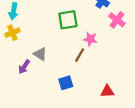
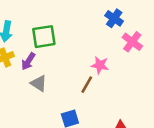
green square: (68, 20) -> (44, 37), moved
purple arrow: (24, 67) -> (28, 61), moved

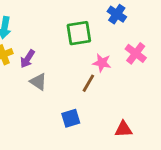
green square: (44, 37) -> (79, 33), moved
pink cross: (132, 42) -> (136, 53), moved

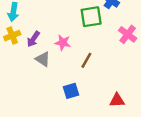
green square: (79, 33) -> (91, 17), moved
pink star: (102, 63) -> (63, 43), moved

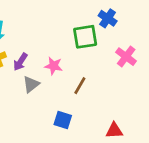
gray triangle: (43, 59) -> (31, 84), turned 49
blue square: (71, 91) -> (63, 120), turned 35

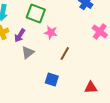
green square: (85, 37) -> (36, 13), moved, turned 30
pink star: (53, 66) -> (51, 32), moved

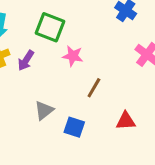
gray triangle: (28, 52) -> (44, 110), moved
red triangle: (91, 87) -> (126, 121), moved

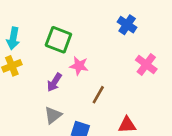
purple arrow: (26, 60) -> (54, 82), moved

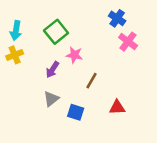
green square: (58, 40) -> (56, 32), turned 30
pink cross: (146, 64) -> (128, 42), moved

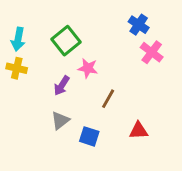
yellow cross: (15, 55) -> (17, 68), turned 35

